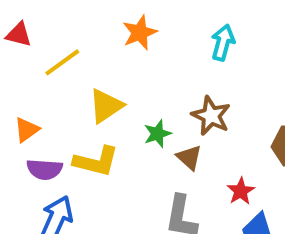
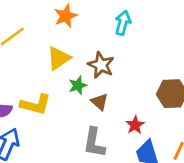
yellow triangle: (106, 106) -> (59, 58), moved
brown star: (211, 116) -> (101, 65), moved

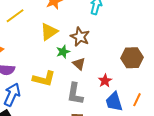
yellow L-shape: (36, 105) -> (44, 79), moved

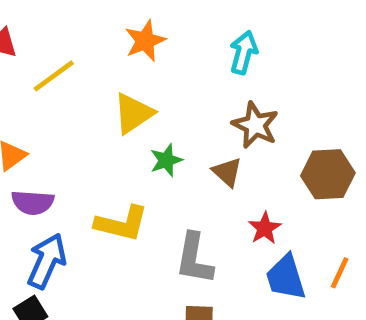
brown star: (80, 37) -> (255, 125), moved
brown triangle: (79, 64) -> (227, 172), moved

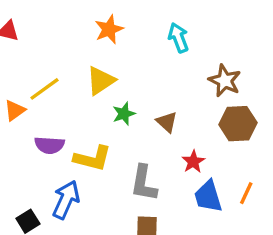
cyan arrow: (244, 52) -> (178, 38), turned -36
yellow line: (54, 76) -> (44, 89), moved
brown star: (255, 125) -> (225, 81), moved
purple semicircle: (33, 202) -> (49, 145), moved
blue arrow: (47, 261) -> (66, 200), moved

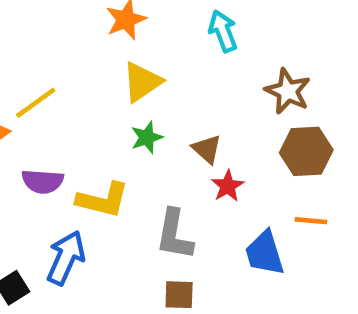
yellow triangle: (101, 81) -> (142, 82), moved
red star: (193, 162) -> (228, 186), moved
orange line: (246, 193) -> (311, 221), moved, turned 70

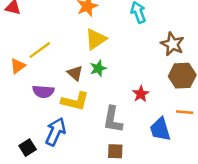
brown triangle: (207, 149) -> (75, 73), moved

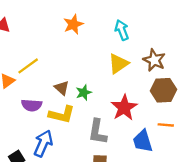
yellow triangle: (96, 39) -> (118, 64), moved
green star: (98, 68) -> (84, 93), moved
red star: (141, 94) -> (124, 108), size x1.6

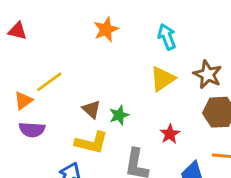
purple semicircle: (32, 105) -> (32, 130), moved
red star: (124, 108) -> (170, 134), size x0.6

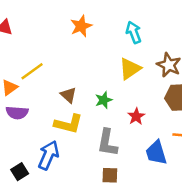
green star: (119, 115) -> (104, 100), moved

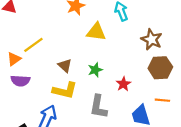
yellow triangle: (130, 69) -> (96, 32), moved, turned 42

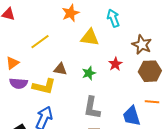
yellow line: (33, 45) -> (40, 42), moved
brown triangle: (65, 66) -> (60, 69), turned -32
red star: (123, 84) -> (115, 64), moved
yellow L-shape: (65, 90) -> (44, 86), moved

